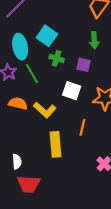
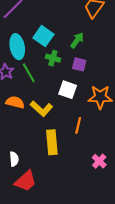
green arrow: (94, 40) -> (77, 40), moved, turned -140
red trapezoid: (29, 184) -> (26, 181), turned -45

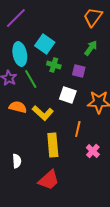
green arrow: (77, 40) -> (91, 48), moved
pink cross: (99, 161) -> (93, 151), moved
red trapezoid: (26, 181) -> (49, 180), moved

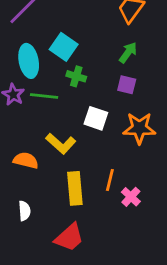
purple square: (79, 71) -> (127, 85), moved
green line: (31, 79) -> (44, 96), turned -54
orange semicircle: (18, 107) -> (26, 160), moved
orange line: (78, 129) -> (110, 180), moved

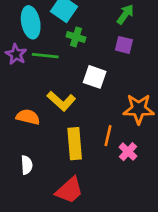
orange star: (139, 128) -> (139, 109), moved

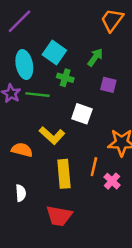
green arrow: (125, 14) -> (95, 57), moved
red trapezoid: (69, 190) -> (59, 216), turned 52

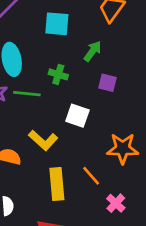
cyan square: (54, 53) -> (57, 24), moved, turned -30
orange line: (94, 167) -> (91, 176), turned -54
pink cross: (112, 181) -> (116, 203), moved

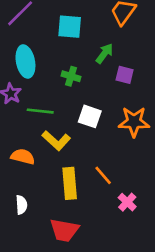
purple square: (108, 83) -> (125, 75), moved
green line: (27, 94) -> (40, 111), moved
orange star: (123, 148) -> (134, 122), moved

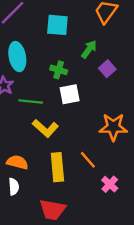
purple square: (125, 75) -> (107, 69), turned 35
white square: (90, 116) -> (70, 94), moved, turned -30
orange star: (134, 122) -> (113, 127), moved
orange semicircle: (23, 157) -> (17, 162), moved

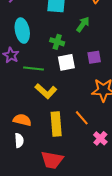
purple square: (107, 69) -> (94, 57), moved, turned 32

